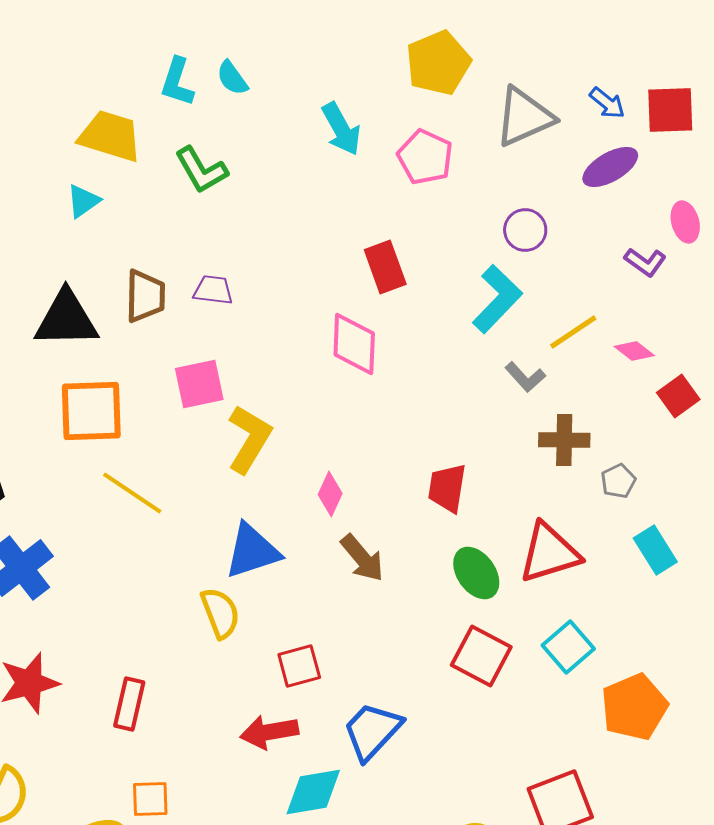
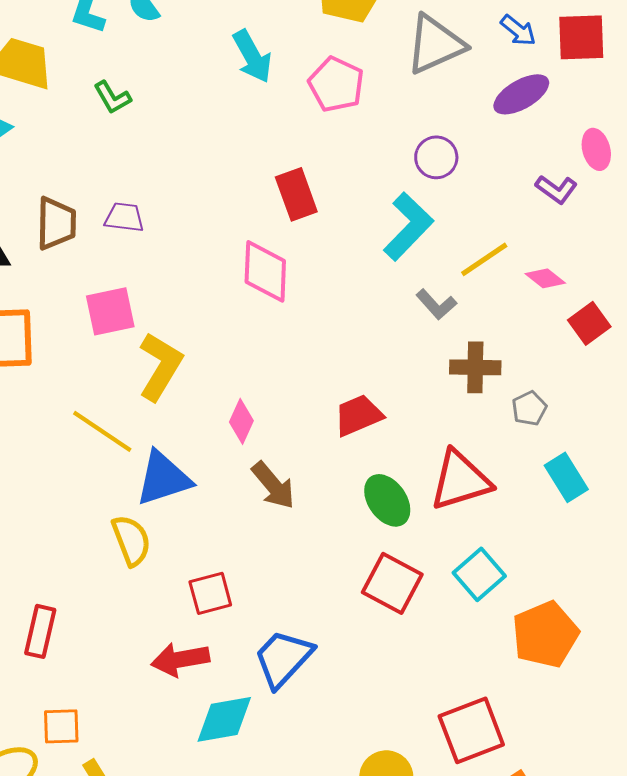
green L-shape: (201, 170) -> (112, 97), size x0.7
red trapezoid: (447, 488) -> (358, 415), turned 58
yellow line: (132, 493) -> (102, 431), moved

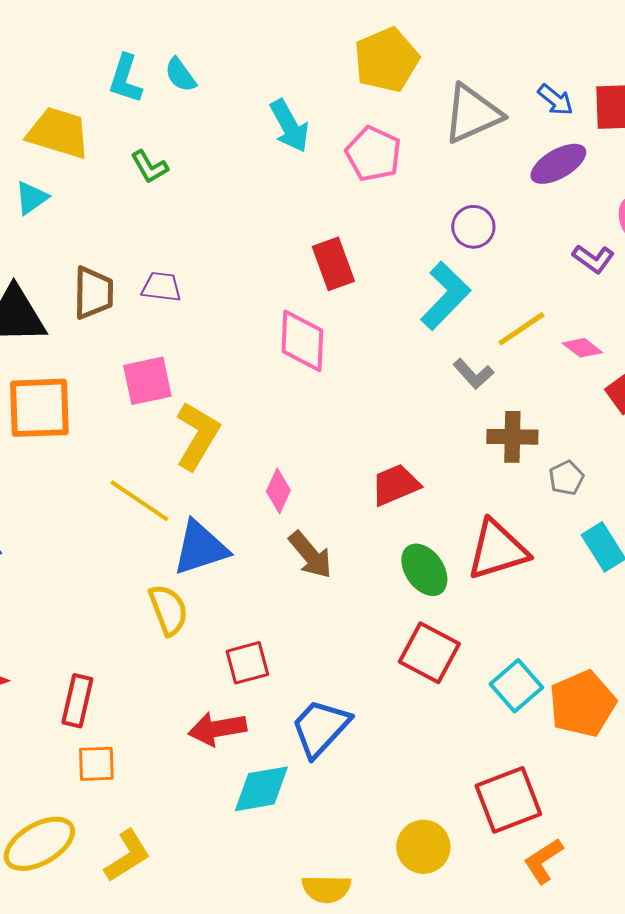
cyan square: (479, 574) -> (516, 686), moved
orange square: (61, 726) -> (96, 764), moved

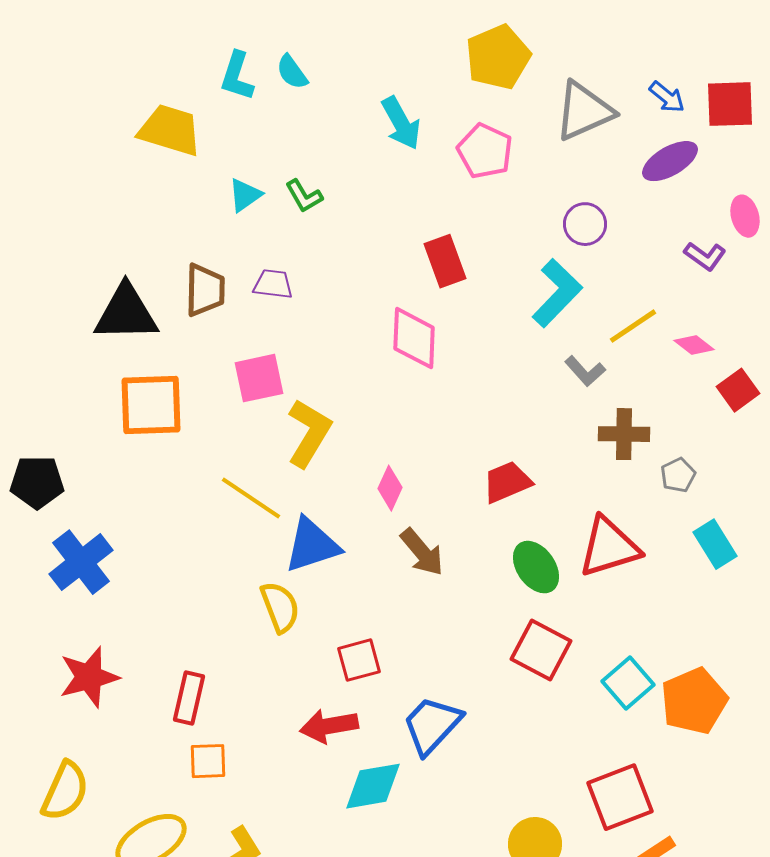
green L-shape: (149, 167) -> (304, 196), moved
cyan triangle: (31, 198) -> (245, 195), moved

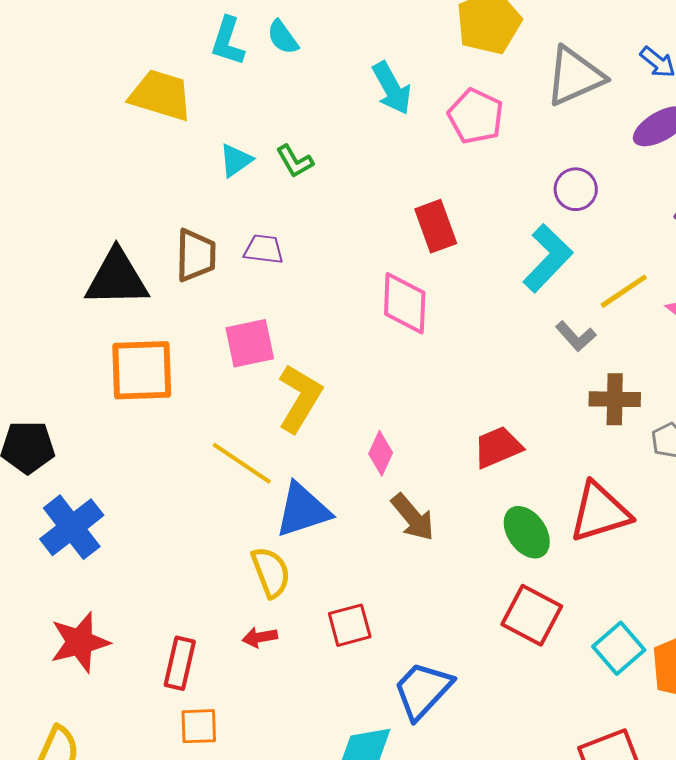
red arrow: (329, 726) -> (260, 637), moved, size x0.6

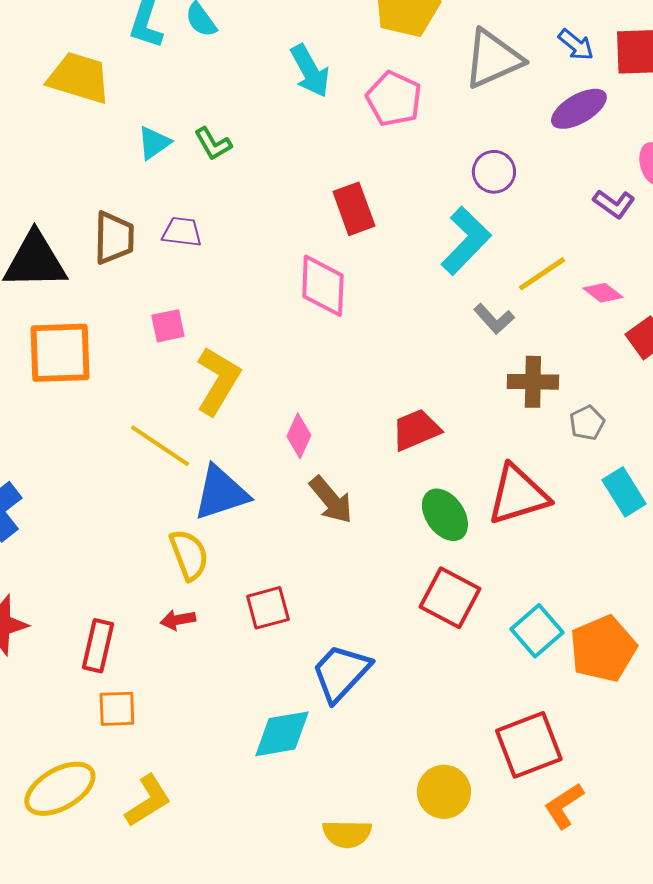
pink square: (250, 343) -> (168, 326), size x0.7

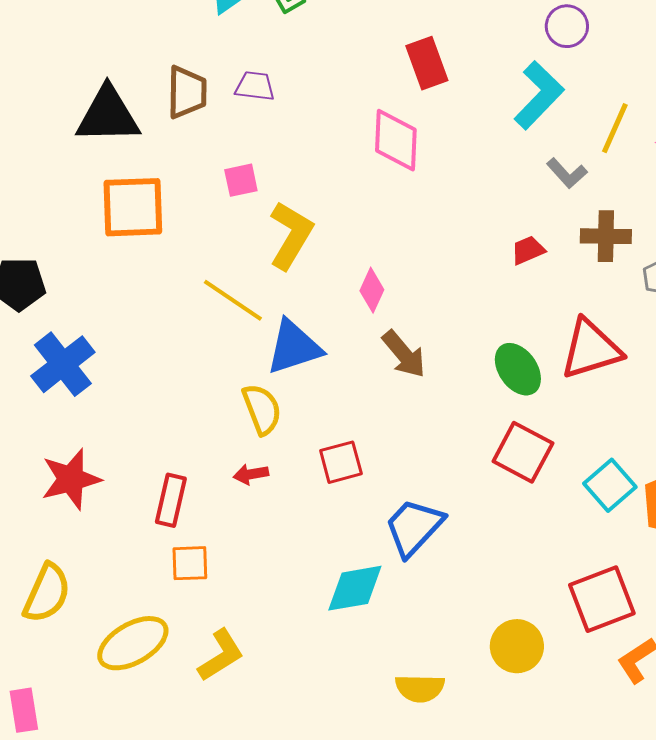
yellow line: (542, 274) -> (615, 128), turned -32
red trapezoid: (416, 430) -> (528, 250), moved, size x0.7

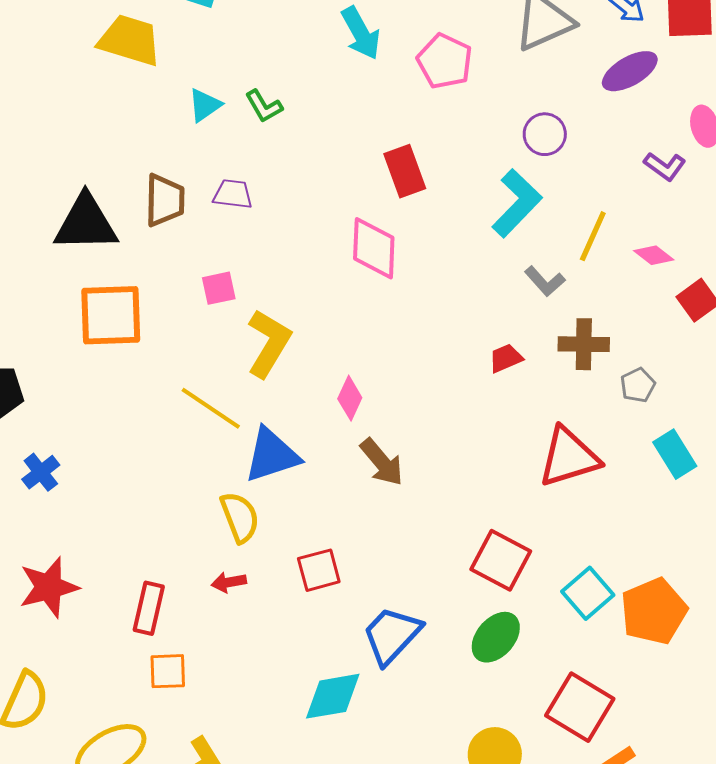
blue cross: (63, 364) -> (41, 472), size x0.6
green ellipse: (518, 369) -> (496, 637), moved, turned 76
red square: (602, 599) -> (580, 707), turned -38

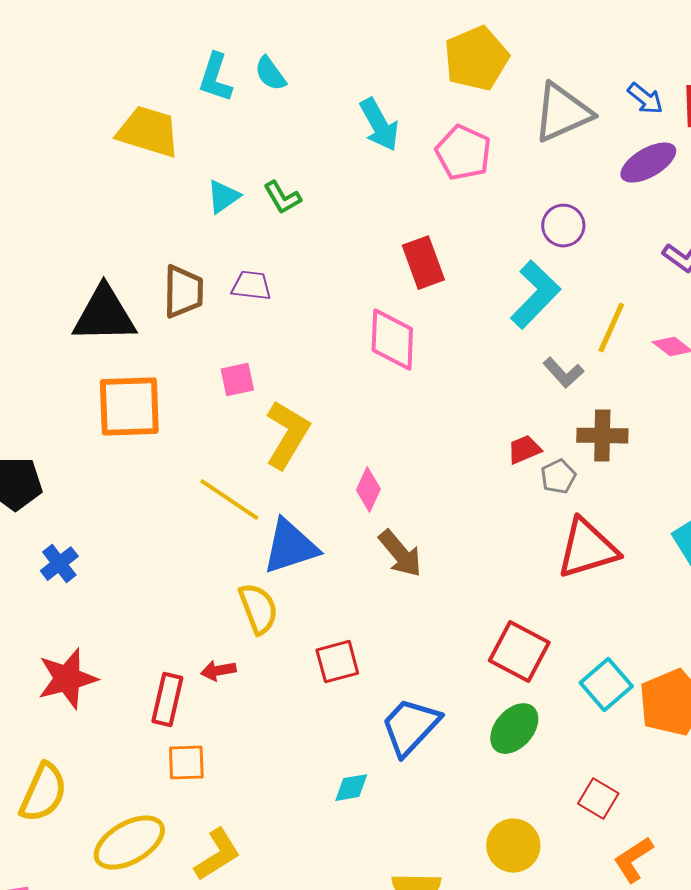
gray pentagon: (638, 385) -> (558, 477), moved
red arrow: (229, 582) -> (218, 671), moved
cyan diamond: (333, 696) -> (351, 788), size x0.6
red square: (580, 707) -> (598, 799), size x0.6

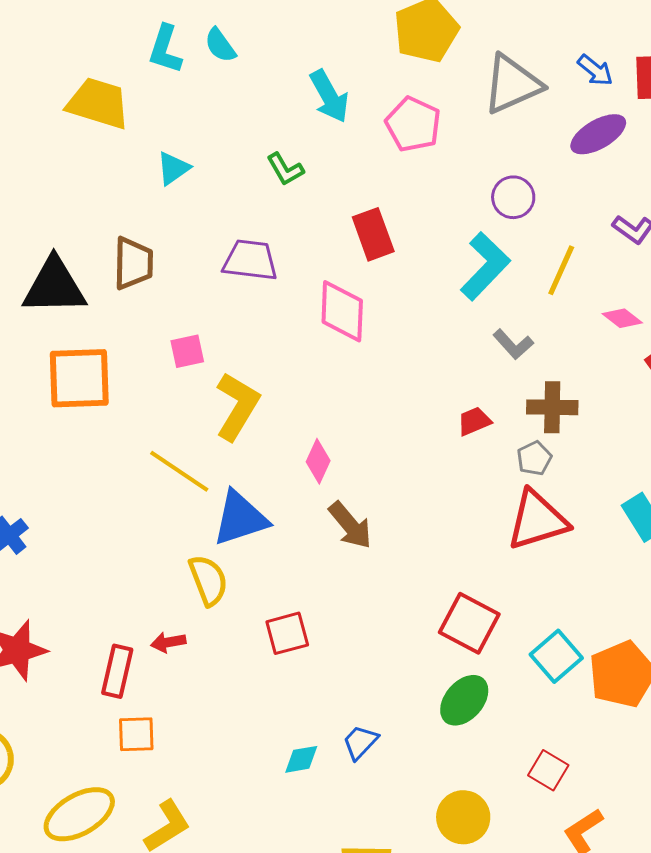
green L-shape: (282, 198) -> (285, 169), moved
purple trapezoid: (251, 286) -> (250, 260), moved, size x1.4
yellow line: (611, 328) -> (561, 270), moved
gray pentagon: (558, 477) -> (534, 458), moved
blue trapezoid: (410, 727) -> (360, 742), moved, size x0.6

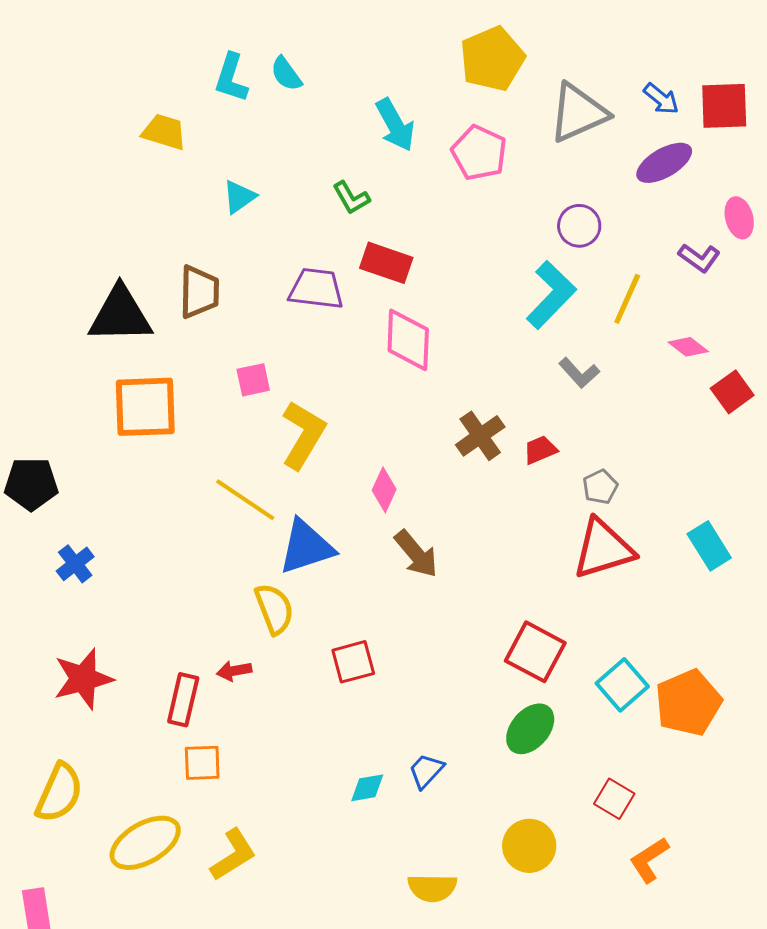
yellow trapezoid: (98, 103) -> (164, 132), size x0.7
red rectangle: (373, 234) -> (386, 263), moved, turned -51
brown cross: (552, 407) -> (480, 436), moved, turned -36

